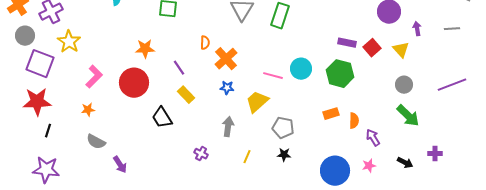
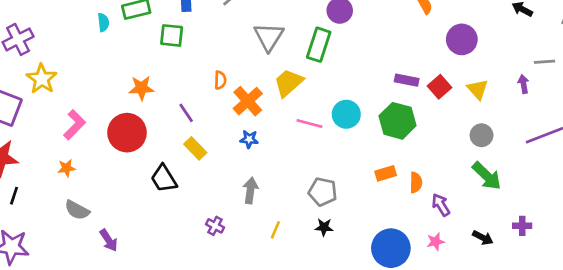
purple arrow: (417, 29) -> (524, 84), moved
yellow trapezoid: (257, 102) -> (288, 83), moved

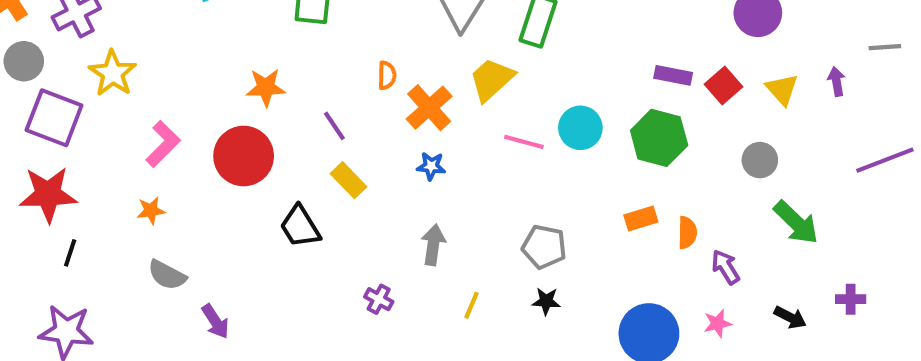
purple arrow: (524, 84) -> (836, 81), moved
gray circle: (482, 135) -> (760, 160), moved

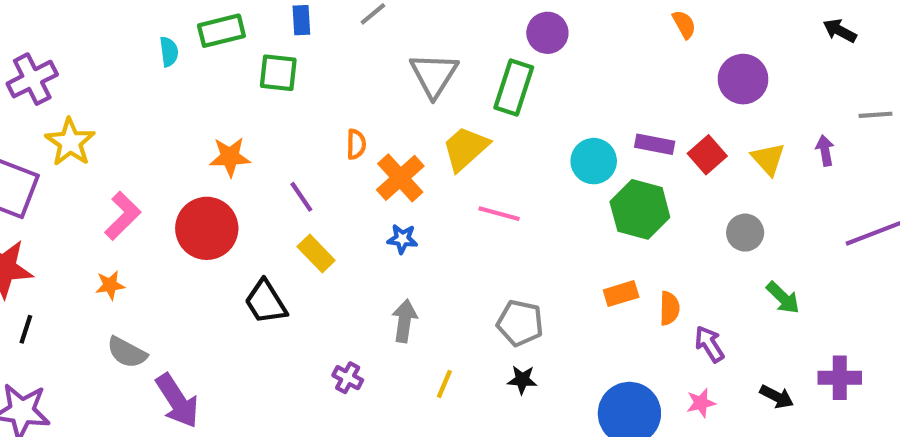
cyan circle: (580, 128) -> (594, 161), moved
green arrow: (796, 223) -> (783, 298), size x0.7
purple cross: (851, 299) -> (840, 378), size x1.4
purple arrow: (215, 321) -> (177, 401), size x1.5

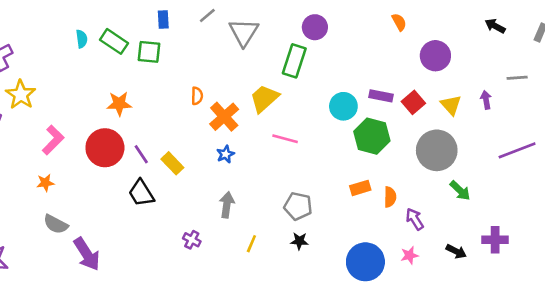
green rectangle: (221, 31) -> (114, 41), moved, turned 48
gray triangle: (434, 75) -> (244, 32), moved
purple line: (301, 197) -> (141, 154), moved
gray circle: (745, 233) -> (437, 150), size x1.8
blue star: (402, 239) -> (225, 154), turned -30

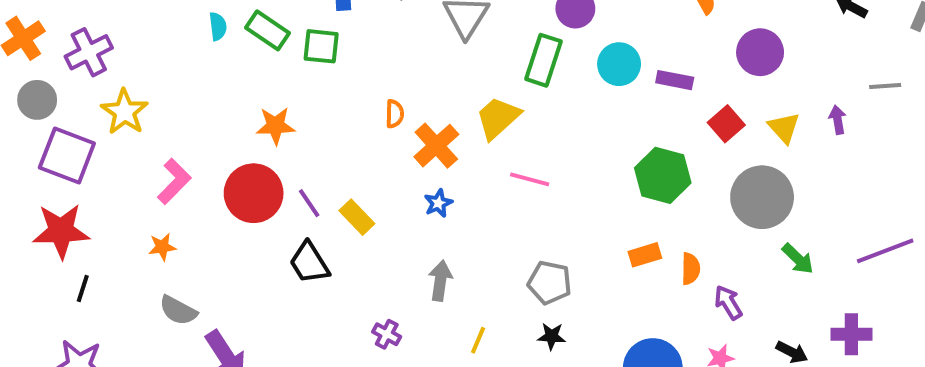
purple rectangle: (381, 96) -> (675, 80), moved
cyan circle: (343, 106) -> (619, 64), moved
purple line: (517, 150) -> (885, 251), moved

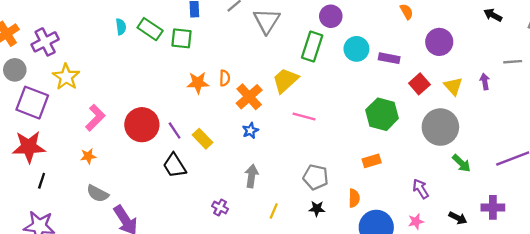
orange star: (275, 126) -> (198, 83), moved
orange semicircle: (691, 269) -> (354, 198), moved

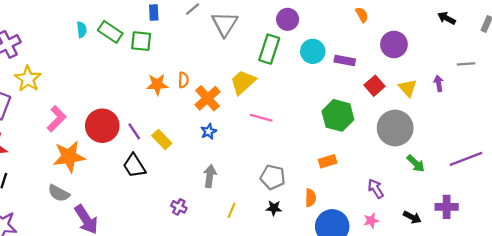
orange star: (88, 156) -> (69, 157), moved, size x2.0

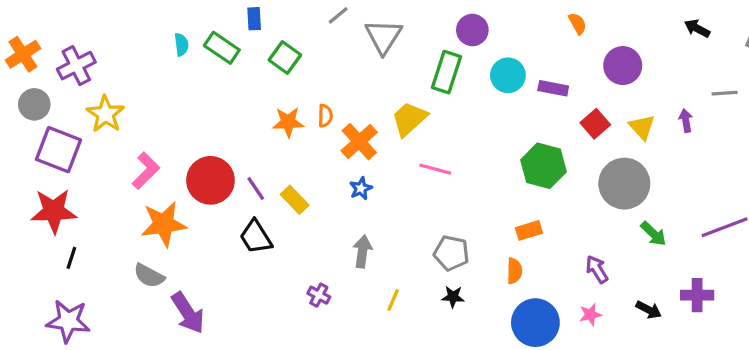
blue rectangle: (154, 12) -> (254, 19), moved
green square: (141, 41) -> (285, 57), moved, turned 30
orange semicircle: (310, 198) -> (514, 271), moved

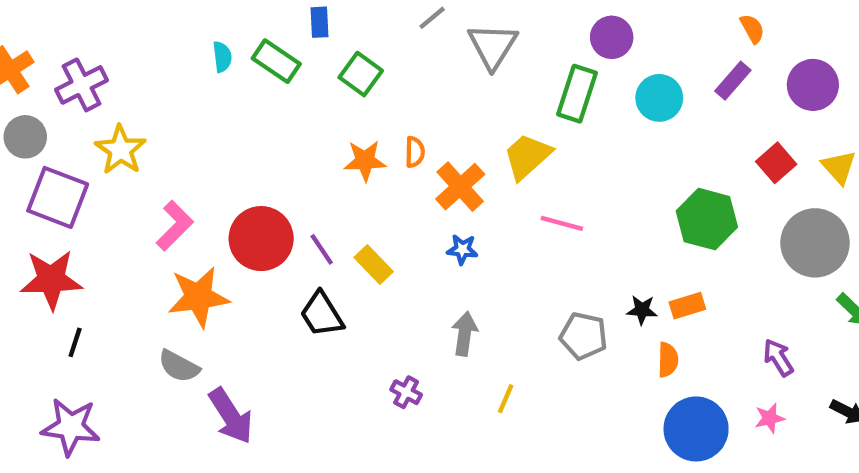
purple rectangle: (553, 88) -> (733, 81), moved, turned -60
blue star: (361, 188) -> (462, 249), turned 30
black star: (453, 297) -> (642, 310), moved

